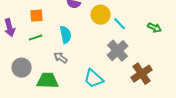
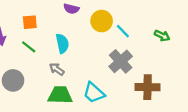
green line: (36, 38) -> (29, 47), turned 56
brown cross: (142, 74) -> (148, 87), turned 35
green trapezoid: (48, 81) -> (60, 95), moved

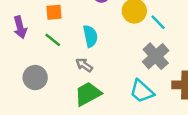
cyan trapezoid: (94, 93) -> (142, 91), moved
green trapezoid: (60, 95) -> (88, 94), turned -30

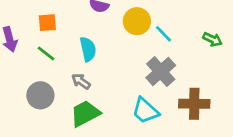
gray circle: (35, 78) -> (40, 95), moved

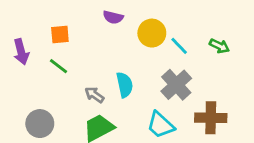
green arrow: (212, 39) -> (219, 46), moved
cyan semicircle: (88, 49) -> (125, 85), moved
gray circle: (40, 95) -> (40, 124), moved

